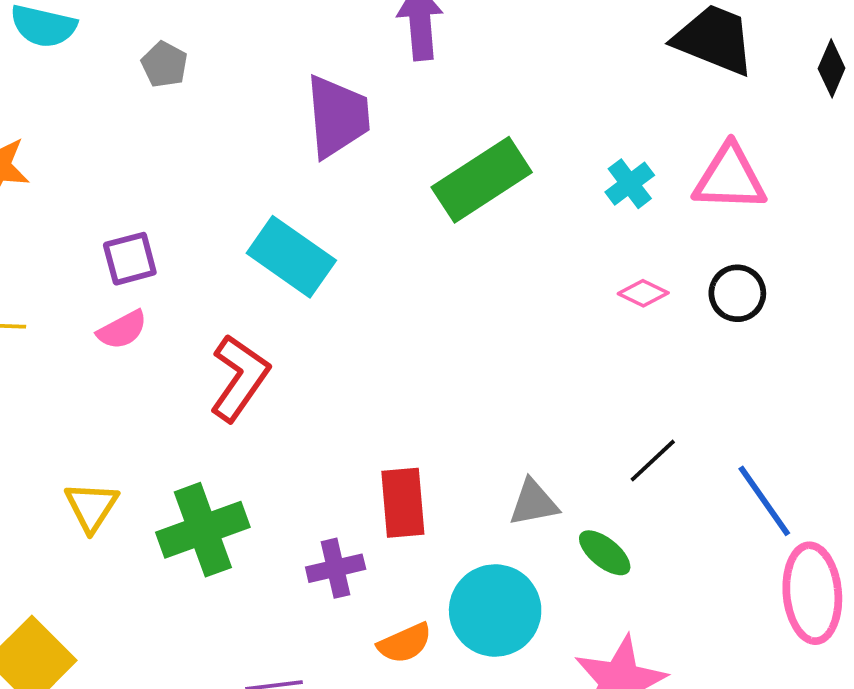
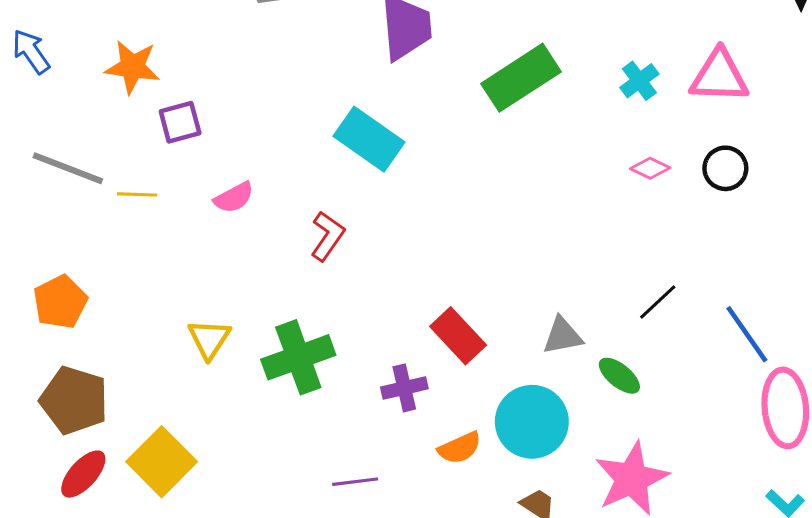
purple square: (130, 259) -> (180, 122), moved
red L-shape: (239, 378) -> (328, 236), size x0.7
red rectangle: (403, 503) -> (458, 336), turned -38

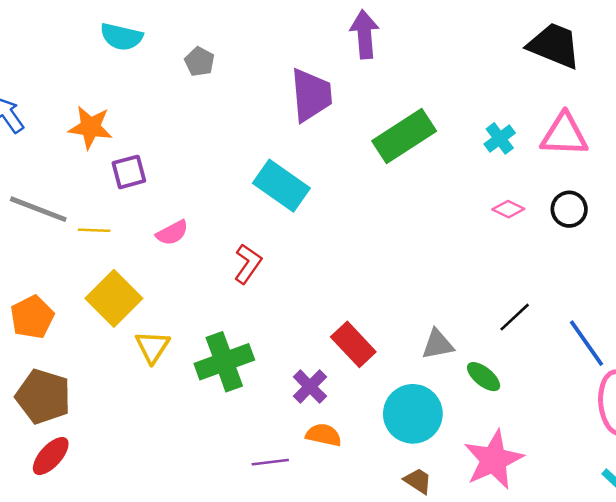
purple cross: (404, 388) -> (310, 387), turned -32
orange semicircle: (460, 448) -> (324, 435), moved, turned -144
yellow square: (162, 462) -> (114, 298), moved

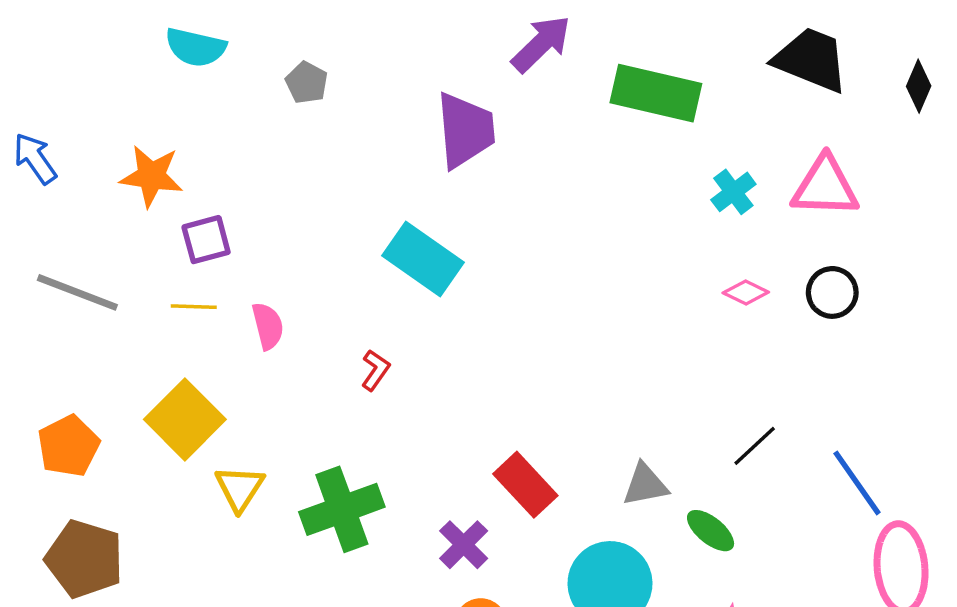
purple arrow: (364, 34) -> (541, 44), turned 51
green rectangle: (404, 136) -> (656, 93), moved, turned 46
yellow line: (94, 230) -> (194, 307), moved
pink semicircle: (172, 233) -> (268, 326), turned -76
red L-shape: (248, 264) -> (375, 370), size x0.7

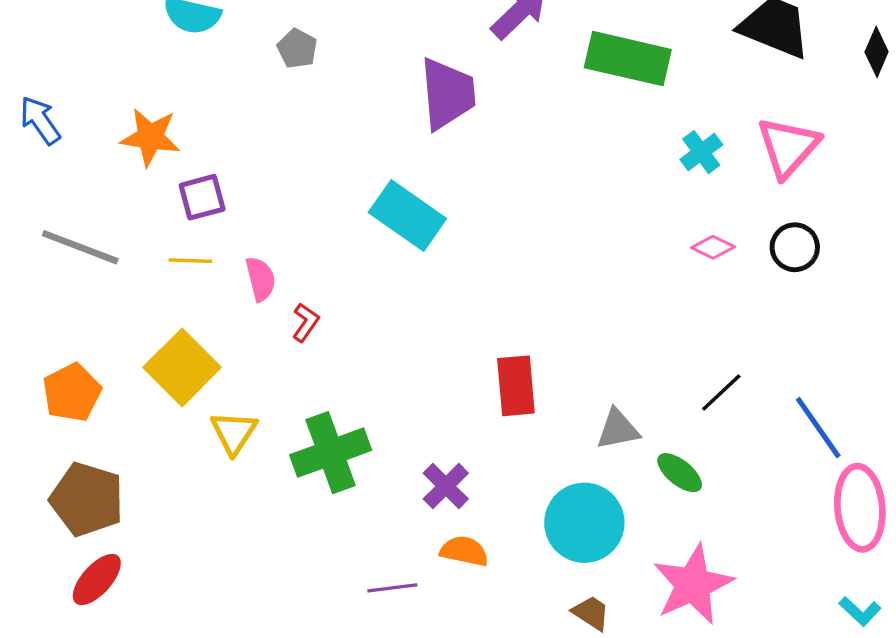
pink triangle: (825, 187) -> (788, 147), turned -50
red L-shape: (375, 370) -> (306, 322), moved
red rectangle: (525, 485) -> (516, 386), moved, turned 38

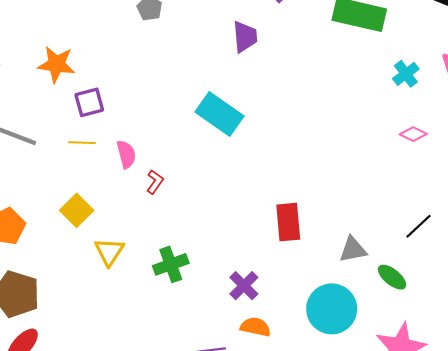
purple trapezoid: (447, 94) -> (245, 37), size x0.7
yellow square: (182, 367) -> (77, 210), size x0.7
green cross: (331, 453) -> (171, 264), size x0.7

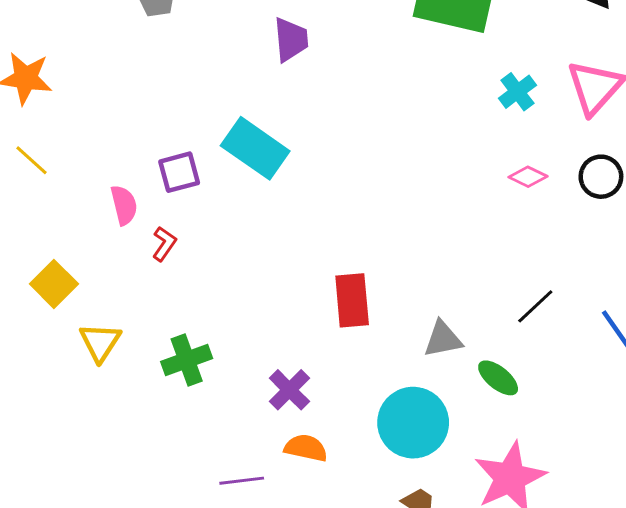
purple square: (89, 102) -> (179, 172), moved
yellow line: (82, 143) -> (32, 160), moved, turned 40

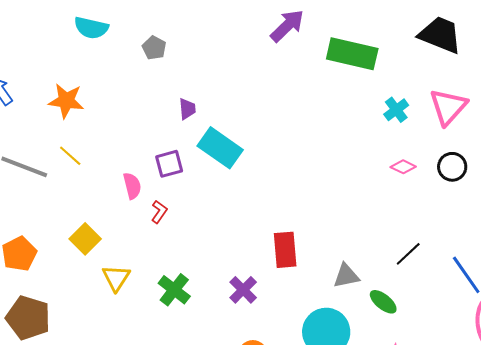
purple trapezoid: (291, 40) -> (187, 109), moved, size x0.7
green cross: (187, 360) -> (174, 290), turned -32
purple cross: (289, 390) -> (243, 290), moved

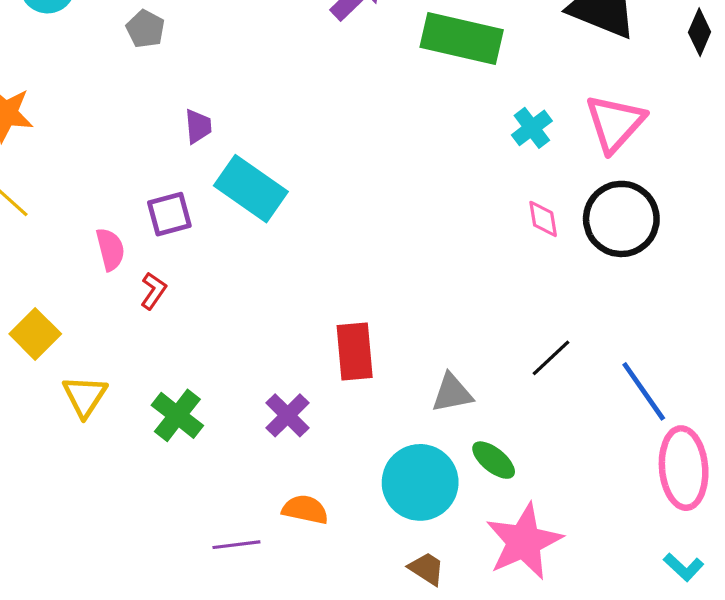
pink diamond: (403, 167) -> (543, 219), turned 55
black circle: (452, 167) -> (621, 219), size x1.6
green ellipse: (383, 302) -> (494, 460), moved

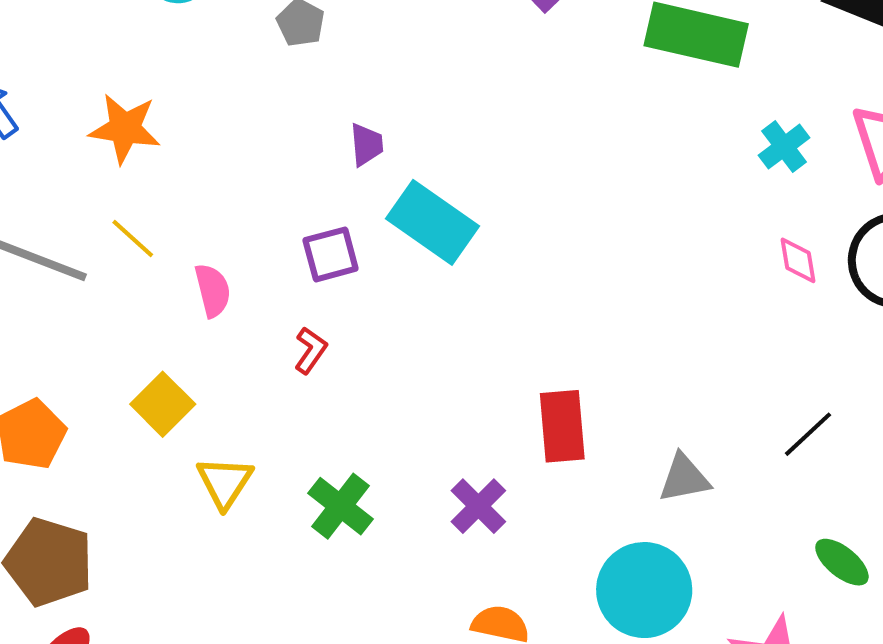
pink semicircle: (110, 249) -> (213, 290), moved
green ellipse: (494, 460) -> (842, 562), moved

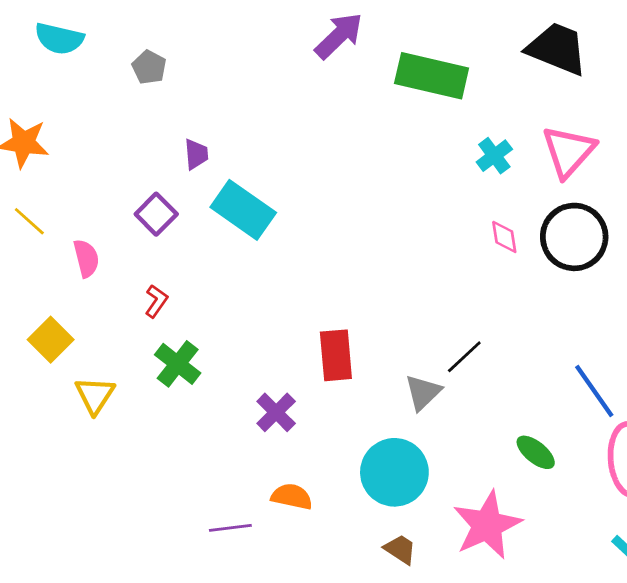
purple square: (331, 254) -> (156, 214), moved, turned -30
black line: (808, 434) -> (464, 357), moved
gray triangle: (684, 478) -> (423, 392), turned -33
green cross: (341, 506) -> (178, 364), moved

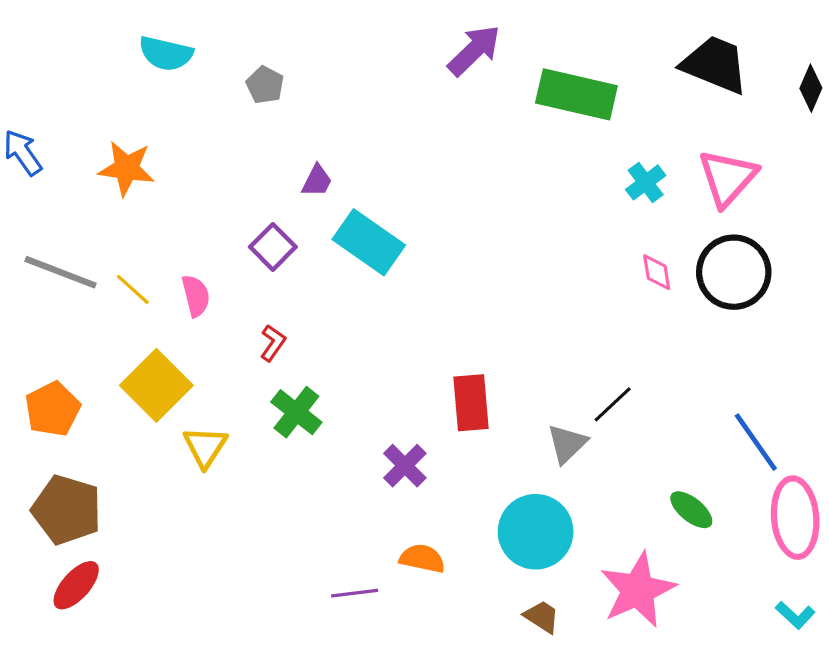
purple trapezoid: (196, 154) -> (317, 181), turned 32
yellow line: (29, 221) -> (133, 289), moved
yellow square: (51, 340) -> (156, 385), size x1.4

